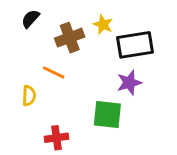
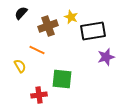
purple star: (129, 83) -> (106, 57), moved
yellow semicircle: (29, 96) -> (20, 66), turned -32
green square: (107, 115) -> (62, 79), moved

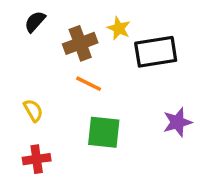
orange line: (37, 50) -> (89, 84), moved
purple star: (106, 57) -> (177, 122), moved
red cross: (39, 95) -> (37, 159), moved

